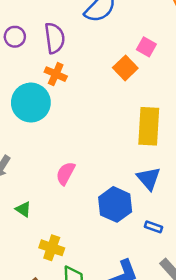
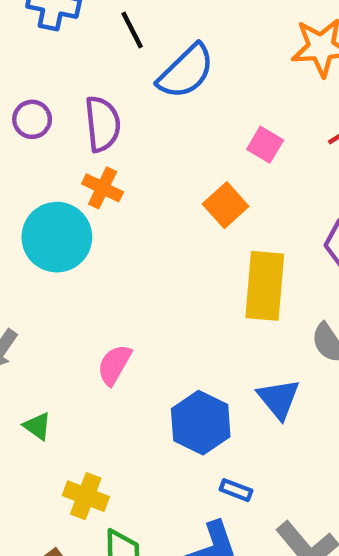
orange square: (125, 68) -> (226, 205), moved
blue triangle: (149, 178) -> (279, 399), moved
blue rectangle: (154, 227) -> (236, 490), moved

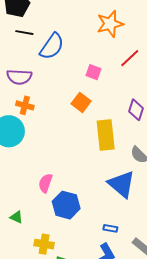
black line: (132, 30) -> (24, 33), turned -42
purple semicircle: (103, 124) -> (19, 77), turned 110
blue triangle: (279, 399) -> (122, 184), size x1.4
blue hexagon: (201, 423) -> (66, 205), moved

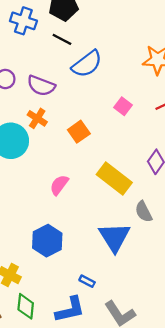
orange square: (81, 102) -> (79, 132), moved
yellow rectangle: (106, 135) -> (114, 178), turned -64
pink semicircle: (45, 183) -> (59, 185), moved

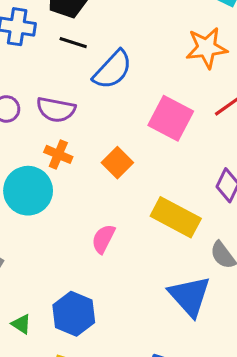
pink square: (123, 106) -> (171, 118), size x1.8
blue hexagon: (47, 241) -> (74, 314), moved

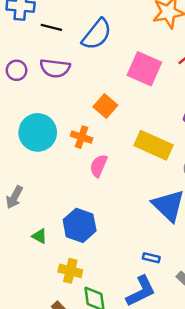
black line: (73, 43) -> (51, 27), moved
orange cross: (58, 154) -> (82, 137), moved

